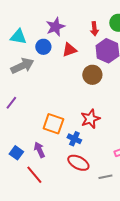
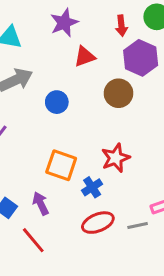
blue circle: (43, 47) -> (57, 102), moved
blue cross: (74, 139) -> (92, 187), turned 32
red ellipse: (78, 163) -> (98, 223), turned -50
gray line: (105, 177) -> (138, 225), moved

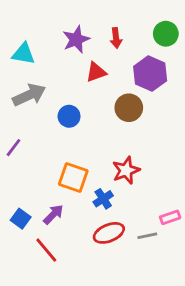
red arrow: (121, 26) -> (116, 38), moved
purple arrow: (41, 203) -> (53, 214), turned 70

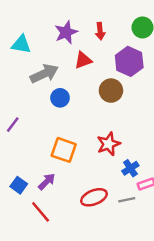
gray arrow: (29, 95) -> (44, 74), moved
blue cross: (103, 199) -> (130, 168), moved

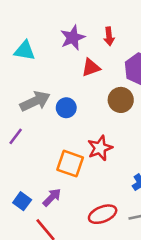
gray arrow: (44, 74) -> (35, 101), moved
red star: (109, 144) -> (100, 148), moved

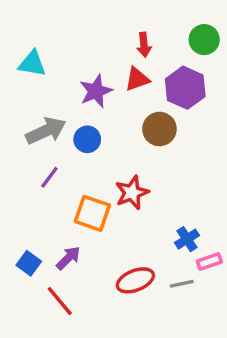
purple star: (73, 38) -> (96, 91), moved
red triangle: (91, 67) -> (137, 79), moved
purple line: (16, 136) -> (49, 177), moved

